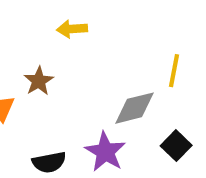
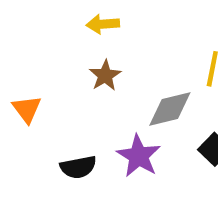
brown star: (39, 81) -> (105, 75), moved

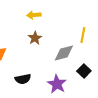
purple star: (139, 156) -> (57, 84), moved

